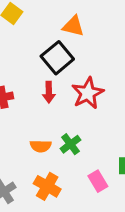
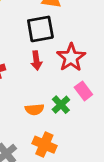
black square: (57, 58) -> (40, 29), turned 36
pink rectangle: (98, 181) -> (83, 91), moved

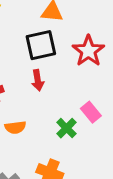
red star: (71, 57) -> (88, 51), moved
orange semicircle: (34, 109) -> (15, 127), moved

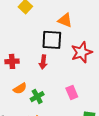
orange semicircle: (15, 127) -> (20, 88), turned -40
green cross: (67, 128) -> (37, 97), moved

